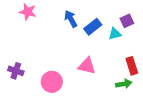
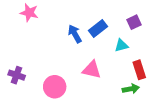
blue arrow: (71, 19) -> (75, 34), moved
cyan triangle: (115, 34) -> (121, 45), moved

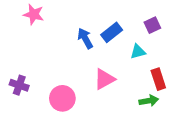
pink triangle: (92, 70) -> (104, 79), turned -42

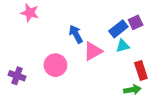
blue rectangle: (112, 32) -> (118, 29), moved
pink triangle: (104, 79) -> (93, 51), moved
pink circle: (62, 98) -> (55, 65), moved

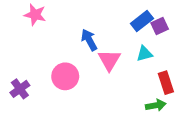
blue rectangle: (118, 29) -> (142, 21), moved
pink triangle: (93, 51) -> (109, 60), turned -30
purple cross: (17, 76) -> (20, 89), turned 35

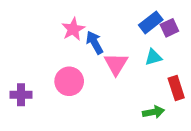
pink star: (35, 15) -> (73, 29), moved, turned 30
purple cross: (20, 89) -> (21, 95), turned 36
green arrow: (156, 105) -> (153, 112), moved

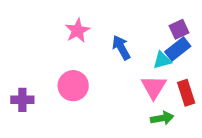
blue rectangle: (151, 22) -> (178, 49), moved
blue arrow: (95, 43) -> (121, 48), moved
pink triangle: (116, 64) -> (154, 87), moved

